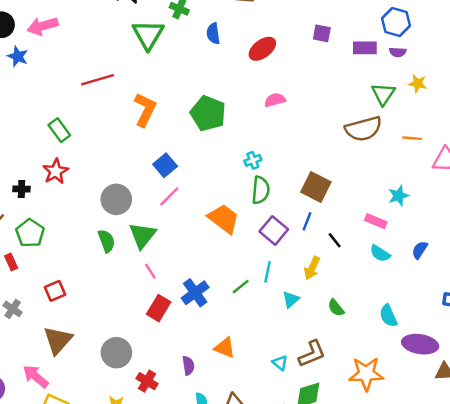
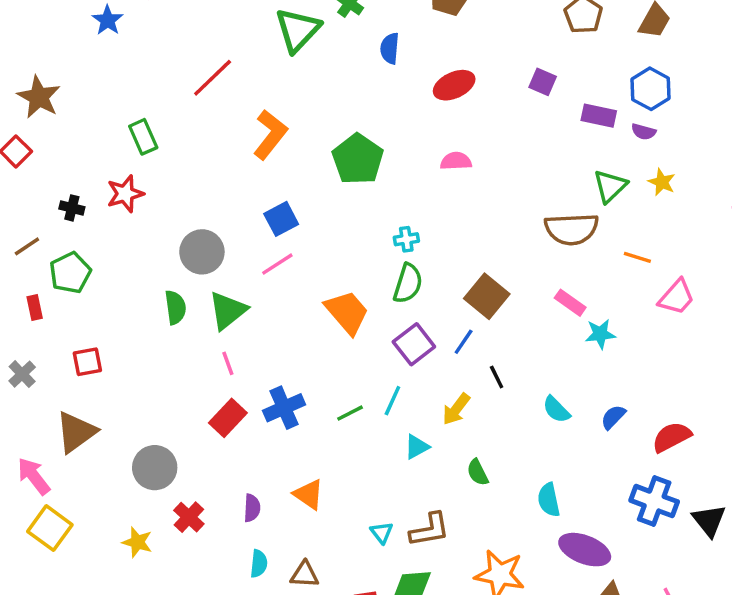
red line: (98, 80) -> (213, 78), turned -40
pink rectangle: (376, 221) -> (570, 303), moved

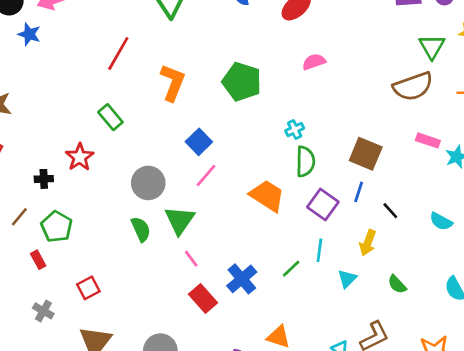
green rectangle: (143, 137) -> (110, 117), moved
red rectangle: (228, 418) -> (203, 299), turned -68

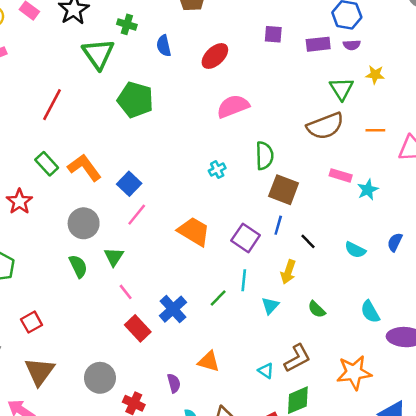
pink semicircle: (314, 62) -> (233, 106), size x1.5
green pentagon: (242, 82) -> (135, 100), moved
orange L-shape: (173, 83) -> (84, 167), moved, turned -56
green semicircle: (305, 161) -> (264, 156), moved
green triangle: (180, 220) -> (114, 257), size x0.7

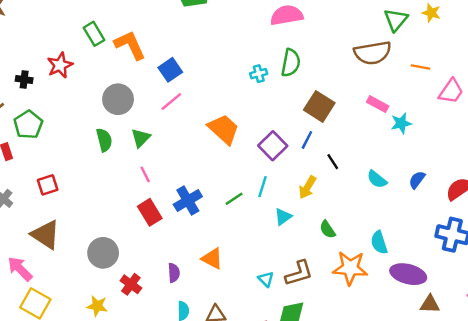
green semicircle: (264, 156) -> (291, 63), moved
brown triangle: (40, 372) -> (46, 235), turned -44
orange star: (354, 373) -> (350, 268), moved

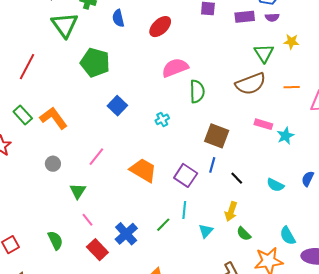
green semicircle: (291, 63) -> (197, 91), moved
blue square: (170, 70) -> (117, 106), moved
gray circle: (118, 99) -> (53, 164), size x0.6
green semicircle: (104, 140) -> (55, 240), moved
yellow arrow: (307, 187) -> (231, 212), moved

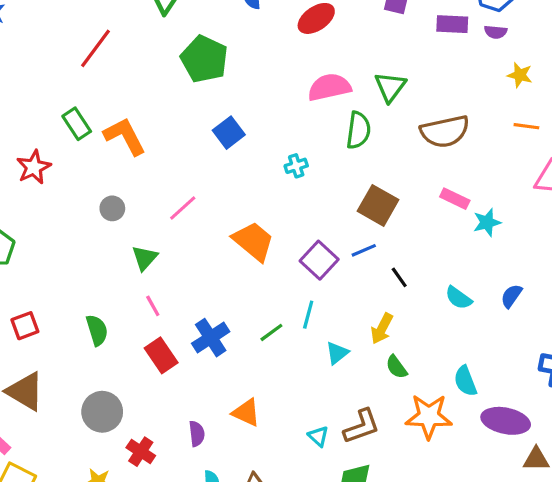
green triangle: (264, 53) -> (390, 87), moved
orange line: (292, 87) -> (526, 126), moved
blue line: (212, 165) -> (364, 250), turned 42

